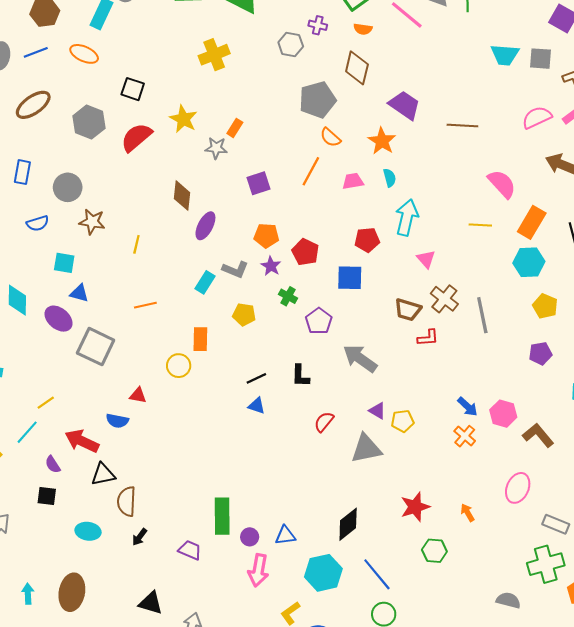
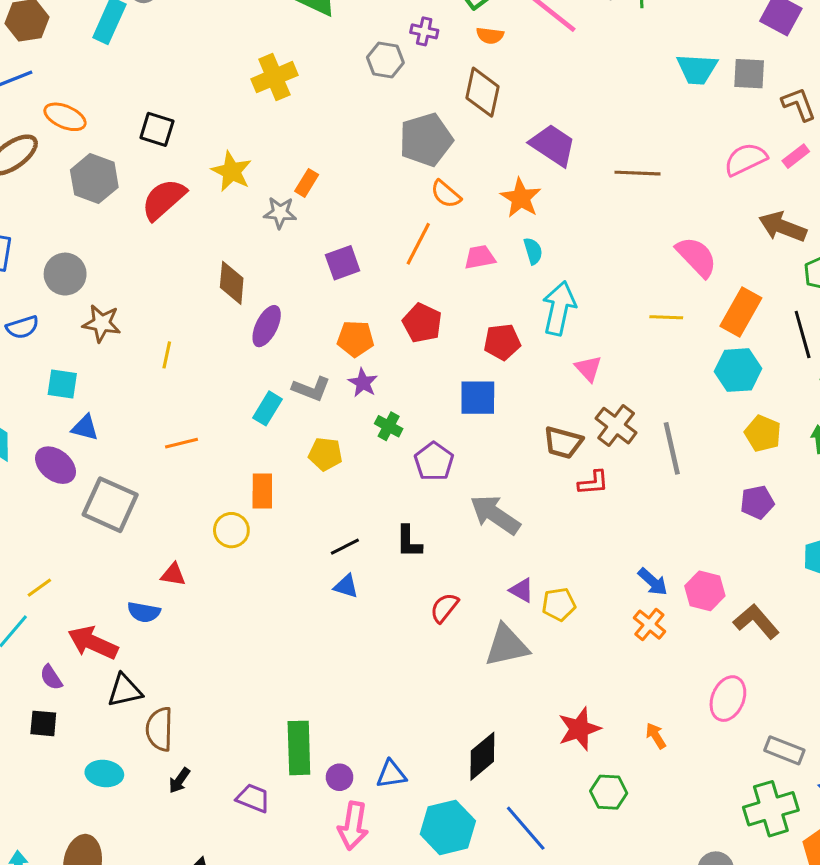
orange ellipse: (84, 54) -> (65, 117), moved
red pentagon: (305, 252) -> (422, 323), moved

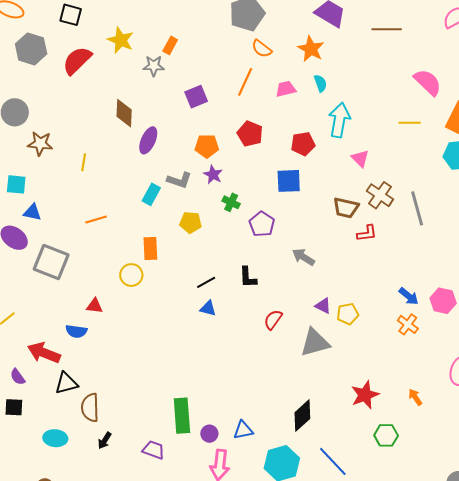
gray arrow: (495, 515) -> (303, 257), size x0.7

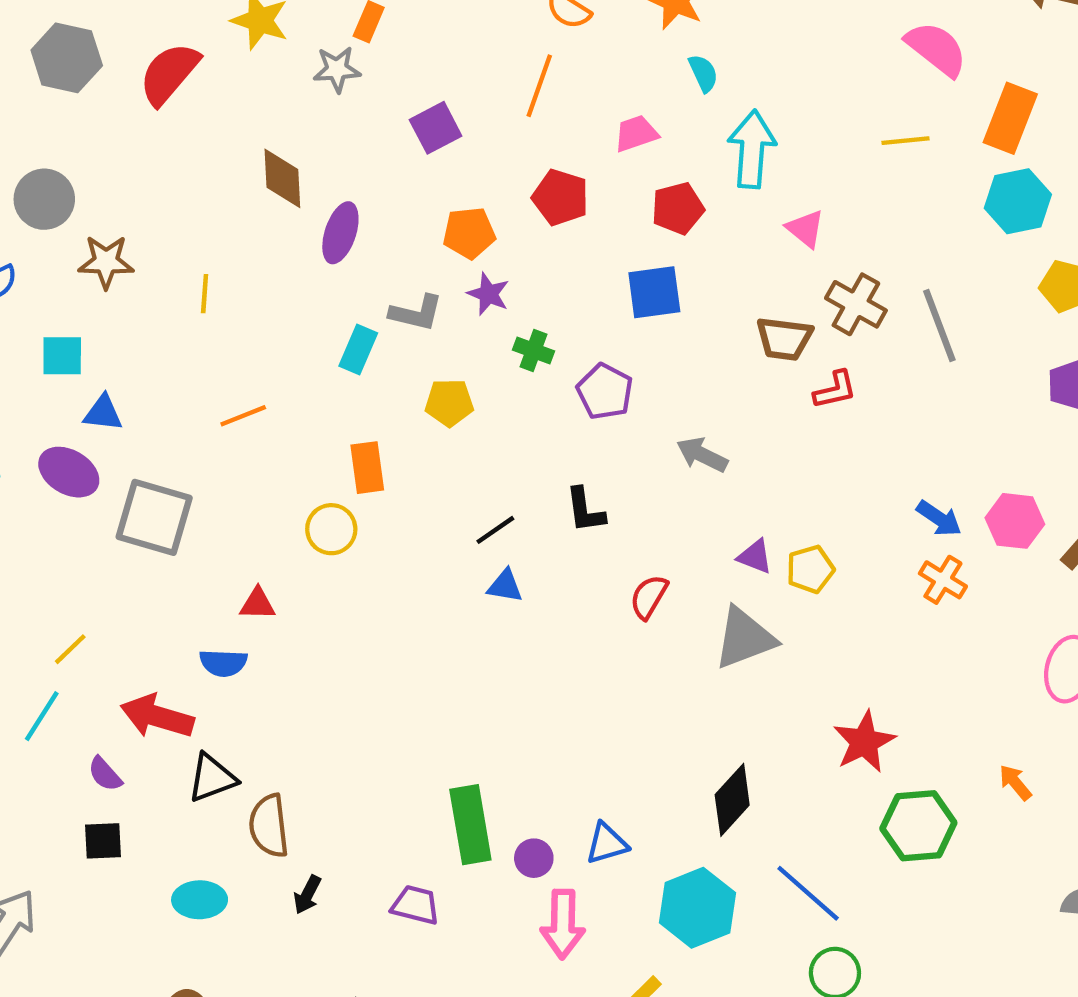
pink trapezoid: (286, 89) -> (636, 133), moved
orange arrow: (415, 397) -> (1015, 783), moved
green hexagon: (386, 435) -> (918, 826), size x1.4

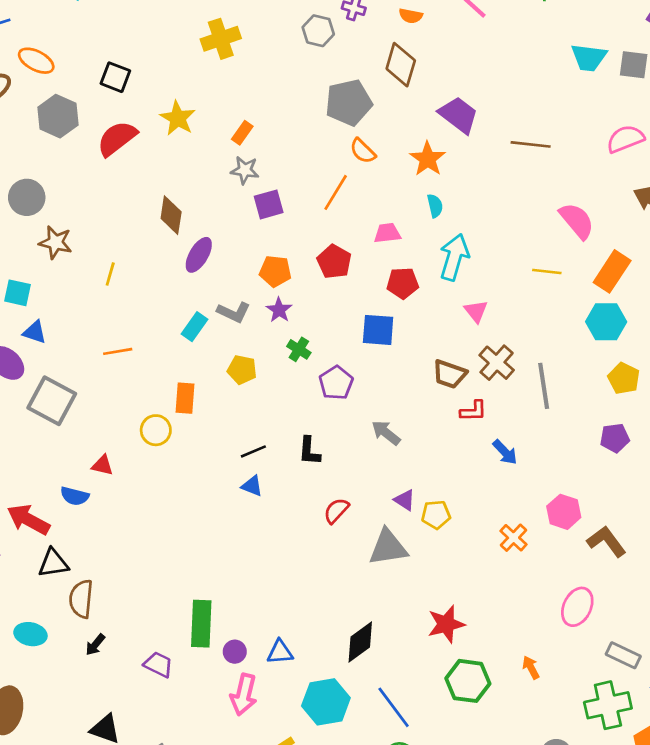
gray star: (337, 69) -> (245, 170), moved
blue arrow: (939, 518) -> (505, 452), moved

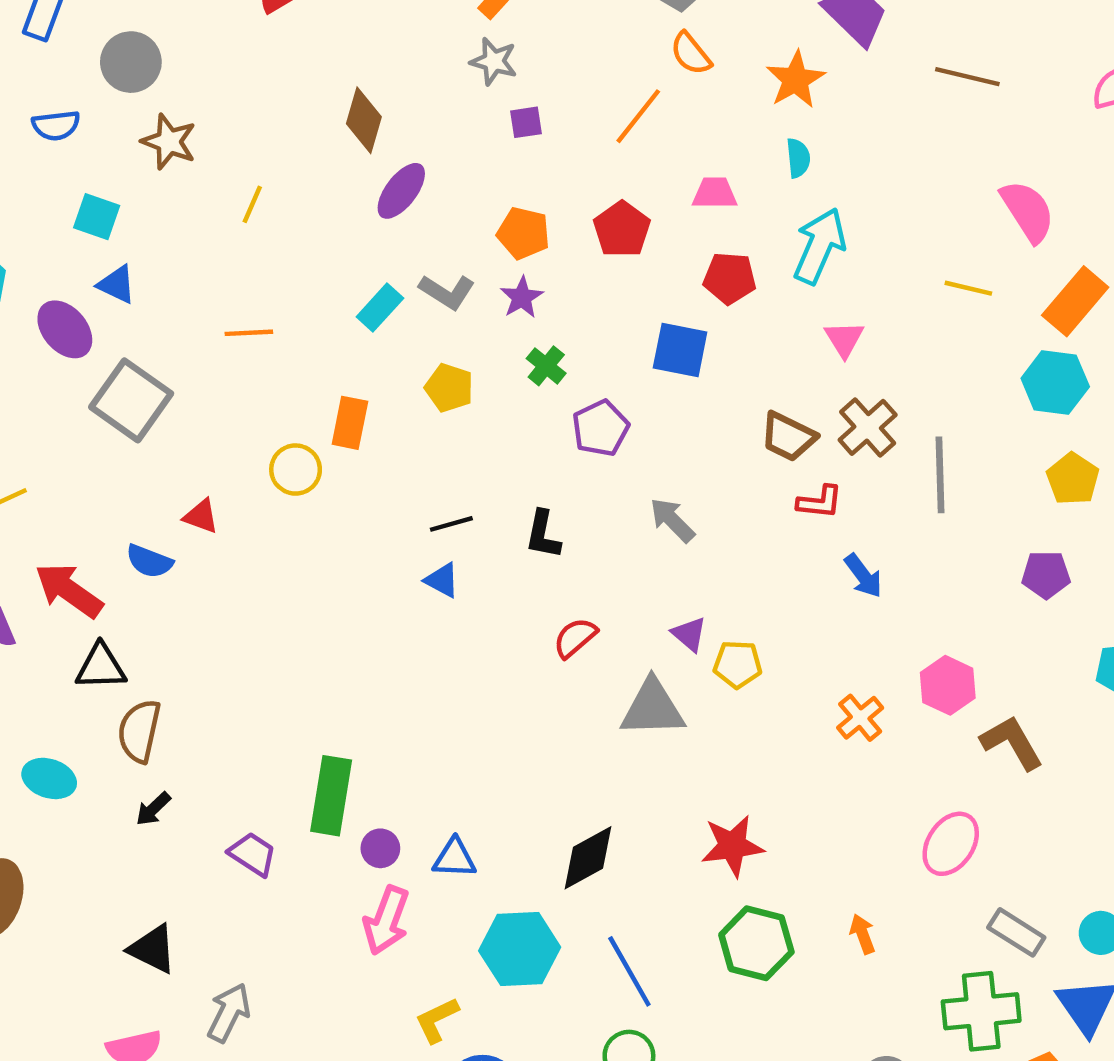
purple square: (269, 204) -> (526, 122), size x0.7

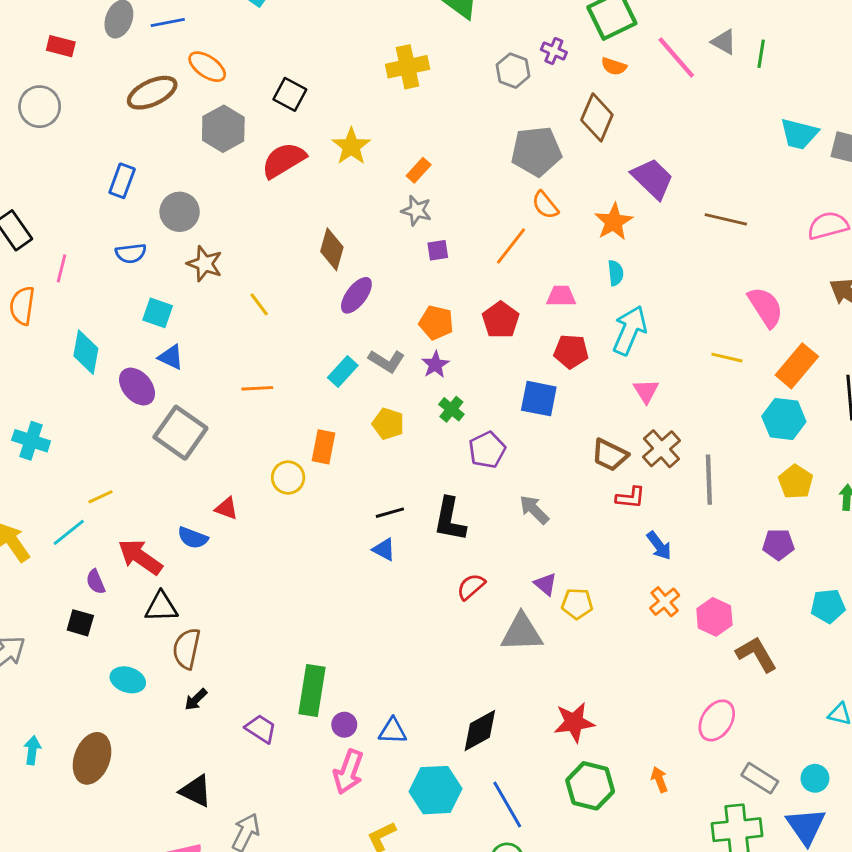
yellow line: (252, 204) -> (259, 304), turned -60
black L-shape: (543, 535) -> (450, 519), size x1.4
orange cross: (860, 718) -> (665, 602), moved

